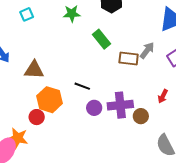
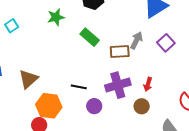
brown triangle: (34, 70) -> (28, 79), turned -35
red arrow: (163, 96) -> (148, 84), moved
purple cross: (120, 105) -> (118, 85), moved

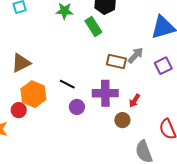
green rectangle: (90, 37) -> (93, 27), moved

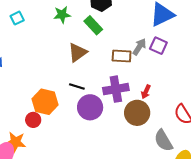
brown triangle: (21, 63) -> (77, 52), moved
purple square: (163, 66) -> (158, 46), moved, turned -30
purple circle: (77, 107) -> (90, 107), size x1.6
brown circle: (122, 120) -> (137, 113), size x1.6

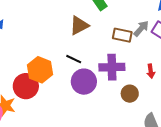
red arrow: (146, 92) -> (151, 71), moved, turned -40
brown circle: (137, 113) -> (130, 94), size x0.7
red circle: (33, 120) -> (26, 86), size x1.6

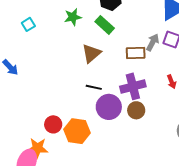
orange hexagon: (40, 70) -> (77, 131), moved
red circle: (26, 86) -> (53, 124), size x0.7
brown circle: (130, 94) -> (136, 110), moved

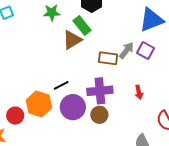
brown triangle: (91, 53) -> (72, 40), moved
black line: (94, 87) -> (61, 85), turned -49
orange hexagon: (77, 131) -> (39, 104), moved

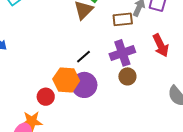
red arrow: (139, 92) -> (161, 45), size x1.6
purple circle: (73, 107) -> (84, 85), moved

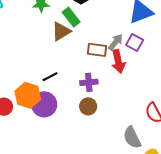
red arrow: (161, 45) -> (118, 61), moved
purple cross: (122, 53) -> (89, 82), size x0.7

